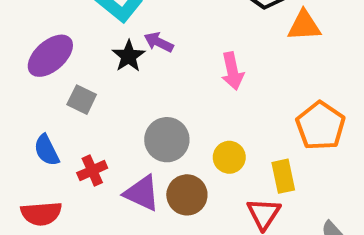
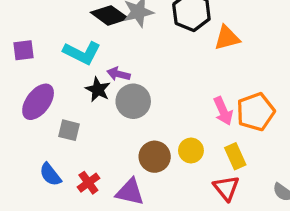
pink arrow: (232, 71) -> (223, 111), moved
orange pentagon: (320, 126) -> (256, 112), turned 30
gray circle: (167, 140) -> (133, 101), moved
brown circle: (187, 195) -> (155, 157), moved

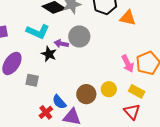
orange triangle: (227, 38) -> (128, 18), turned 30
gray circle: (133, 101) -> (79, 36), moved
yellow rectangle: (235, 156) -> (137, 91), turned -35
blue semicircle: (50, 174) -> (59, 102), moved

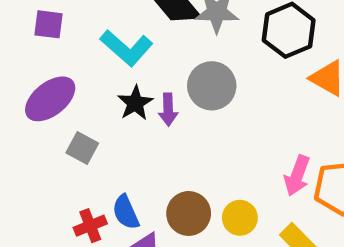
purple arrow: (61, 44) -> (168, 109), moved, turned -120
pink arrow: (128, 64) -> (297, 176), turned 30

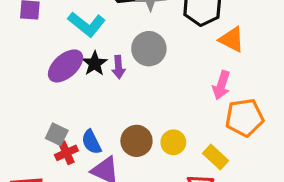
purple ellipse: (50, 99) -> (66, 66), moved
gray square: (82, 148) -> (57, 134), moved
pink arrow: (297, 176) -> (221, 85), moved

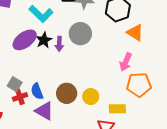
yellow rectangle: (216, 157) -> (117, 109), turned -49

